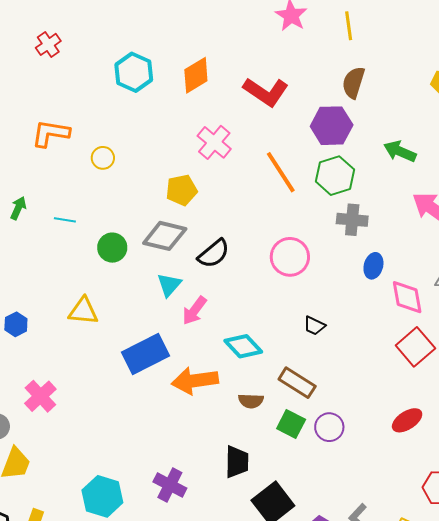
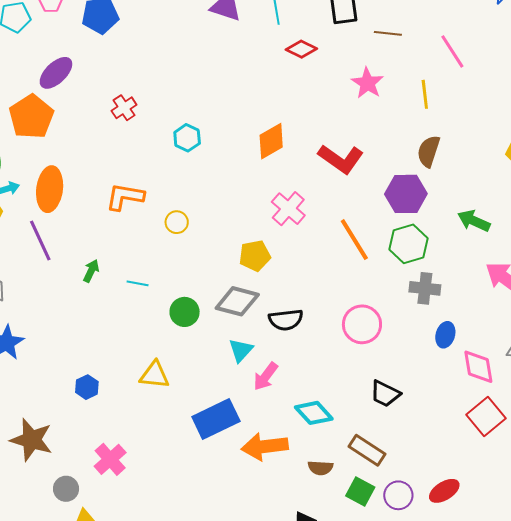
cyan hexagon: (134, 72) -> (187, 138), moved, size x0.7
black semicircle: (214, 254) -> (286, 320), turned 32
black trapezoid: (314, 326) -> (385, 394), size x1.4
red ellipse: (407, 420) -> (444, 491), moved

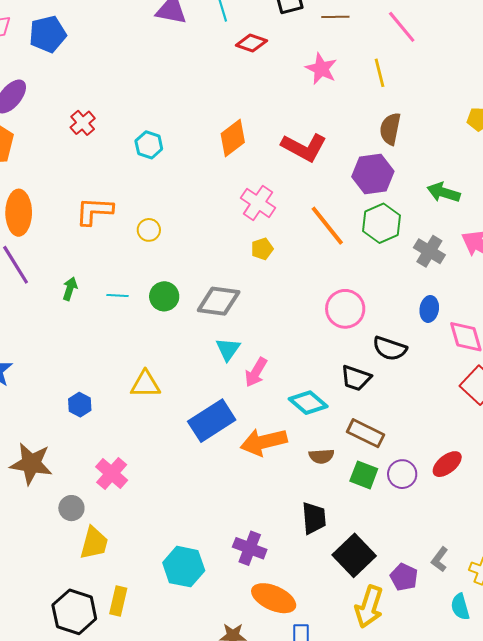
yellow pentagon: (255, 256) -> (262, 249), moved, size x0.7
gray cross: (425, 288) -> (429, 251), moved, turned 32
green circle: (185, 312) -> (164, 296), moved
black semicircle: (286, 320) -> (390, 348), moved, turned 32
black trapezoid: (385, 394) -> (356, 378), moved

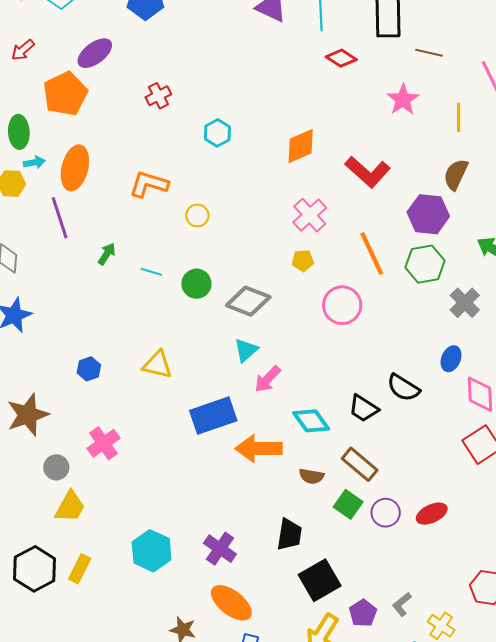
pink circle: (345, 309) -> (342, 305), moved
brown star: (31, 464) -> (28, 415), turned 30

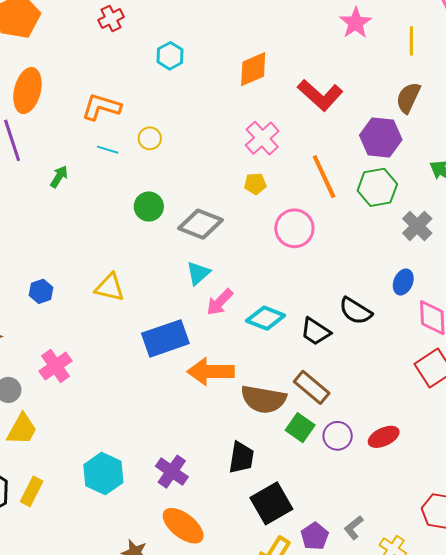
cyan line: (151, 272) -> (108, 150), moved
cyan diamond: (311, 421) -> (266, 318), moved, turned -33
brown semicircle: (311, 476) -> (263, 399), size x1.8

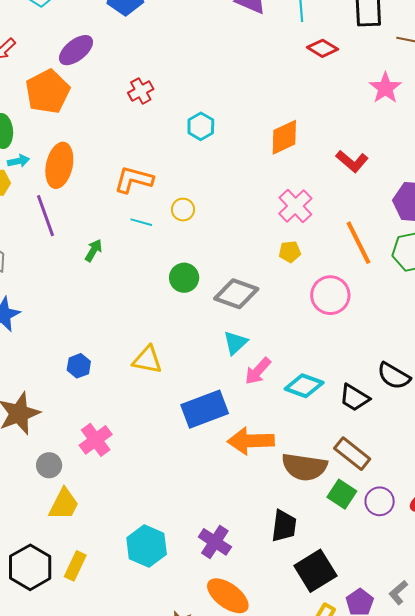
red L-shape: (320, 95) -> (352, 161), size x0.7

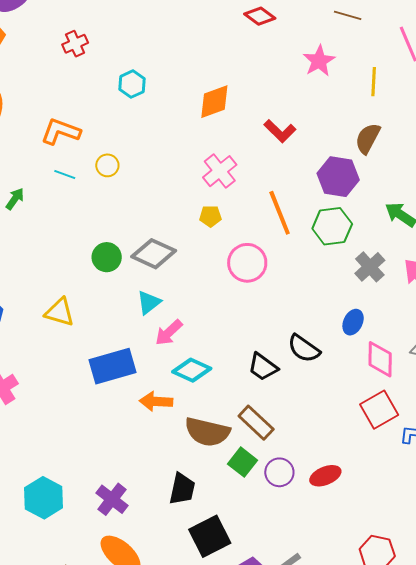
green circle: (184, 278) -> (107, 257), moved
cyan diamond: (304, 386) -> (192, 370), moved
orange arrow: (251, 441) -> (156, 401), size x0.7

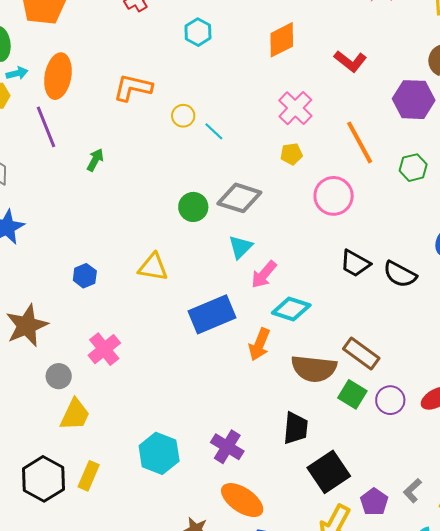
cyan line: (65, 175) -> (214, 131), moved, turned 30
green hexagon: (332, 226) -> (413, 168), moved, size x0.7
black trapezoid: (263, 367) -> (355, 263), moved
orange arrow: (156, 401) -> (259, 344), turned -64

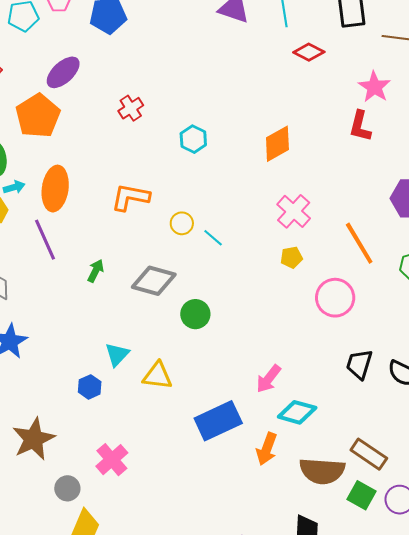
red L-shape: (350, 61) -> (360, 126), moved, turned 68
gray diamond: (239, 198) -> (154, 281), moved
cyan triangle: (240, 247) -> (117, 354), moved
black trapezoid: (355, 263) -> (359, 364), turned 80

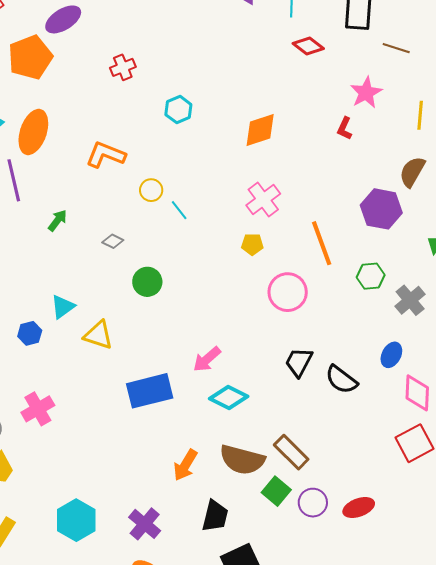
red L-shape: (360, 126) -> (345, 128), size x0.7
gray diamond: (154, 281) -> (113, 241), size x0.5
orange arrow: (267, 449) -> (185, 465), moved

